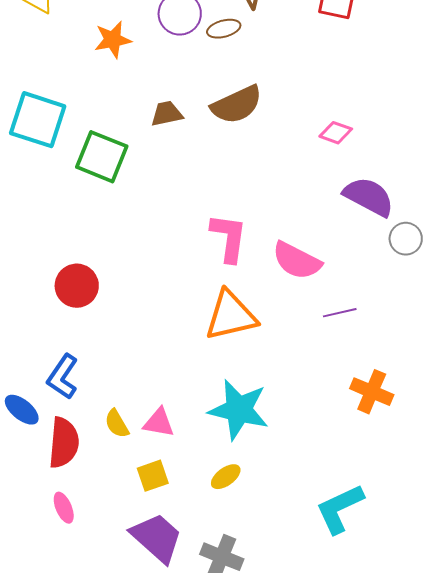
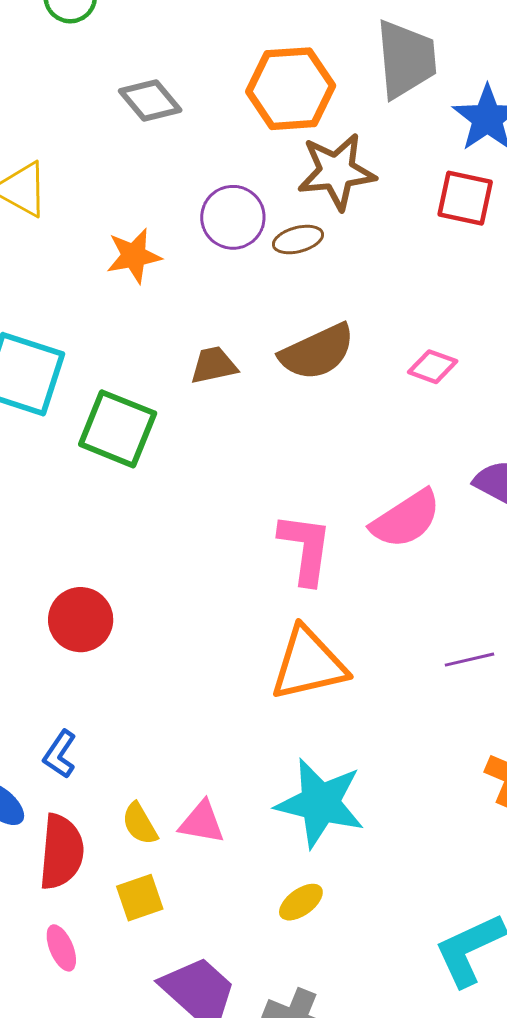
pink diamond: (336, 133) -> (433, 367), moved
pink semicircle: (297, 261) -> (406, 519), moved, turned -60
blue L-shape: (63, 377) -> (60, 754), size x0.7
yellow square: (153, 476) -> (140, 898), moved

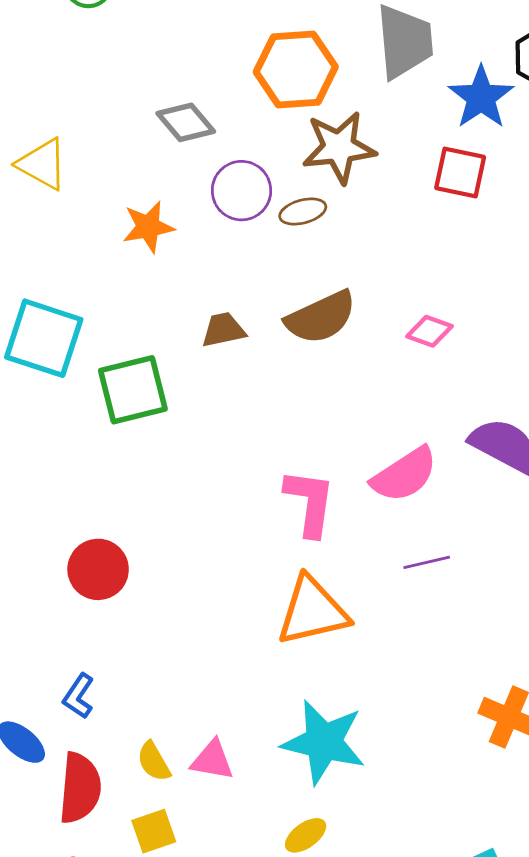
gray diamond: (150, 100) -> (186, 122), moved
green square: (118, 429) -> (133, 390), turned -36
purple line: (470, 660) -> (427, 562), moved

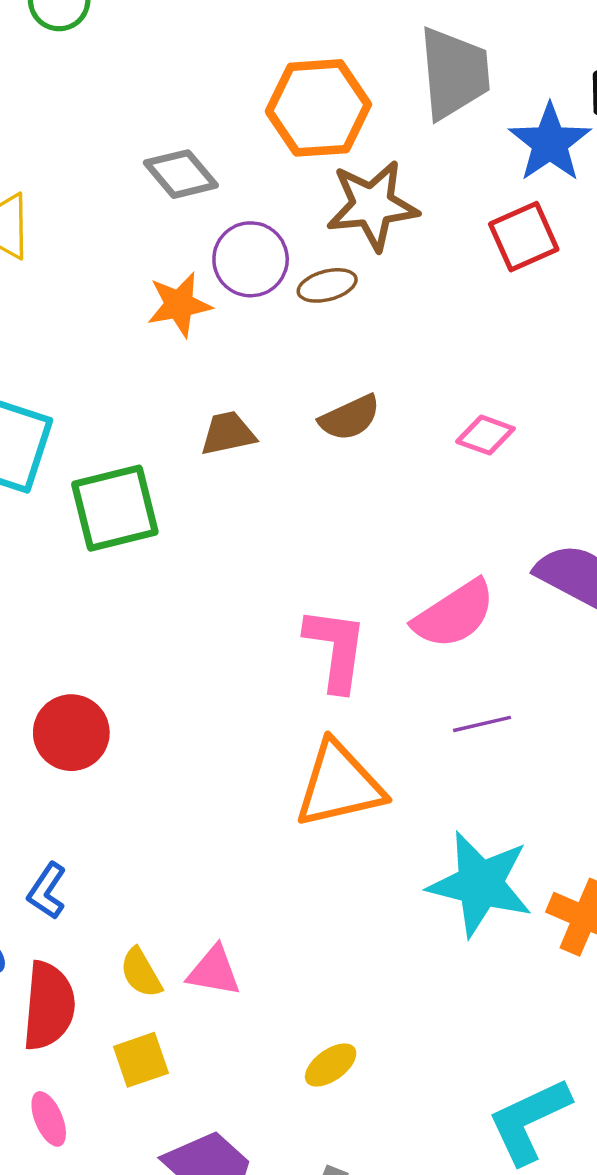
red square: (460, 172) -> (524, 237), turned -36
orange star: (148, 227) -> (179, 305), moved
brown semicircle: (321, 317) -> (350, 418), size x0.7
cyan star: (324, 742) -> (480, 884), moved

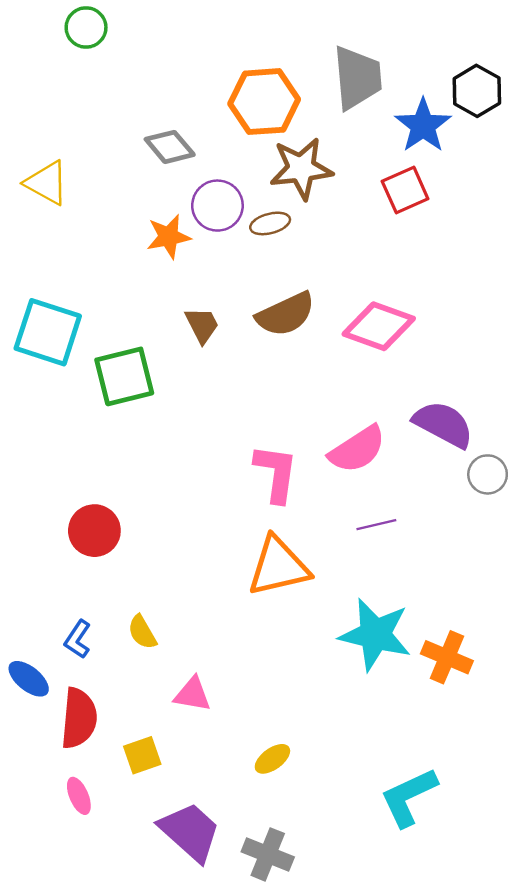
brown semicircle: (350, 418) -> (286, 314), size x1.4
brown trapezoid: (228, 433) -> (202, 325), turned 75
pink diamond: (485, 435) -> (379, 326), size x1.8
yellow semicircle: (141, 973) -> (142, 632), moved

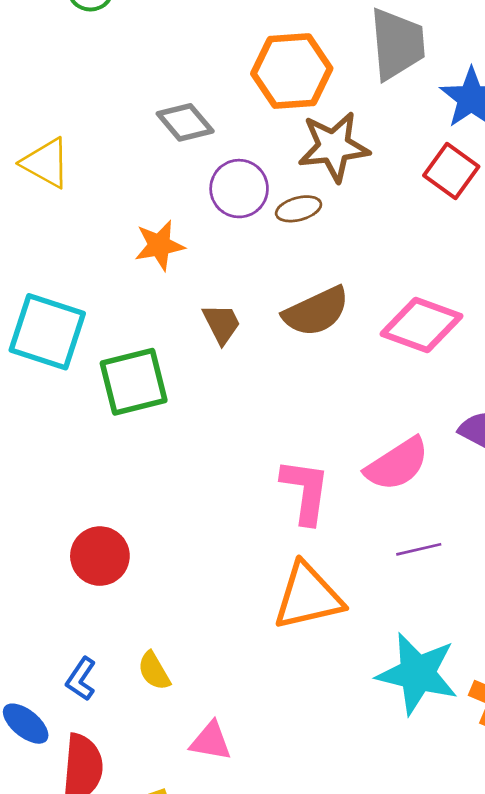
red square: (405, 190) -> (451, 171), turned -30
orange star: (168, 237) -> (159, 245), moved

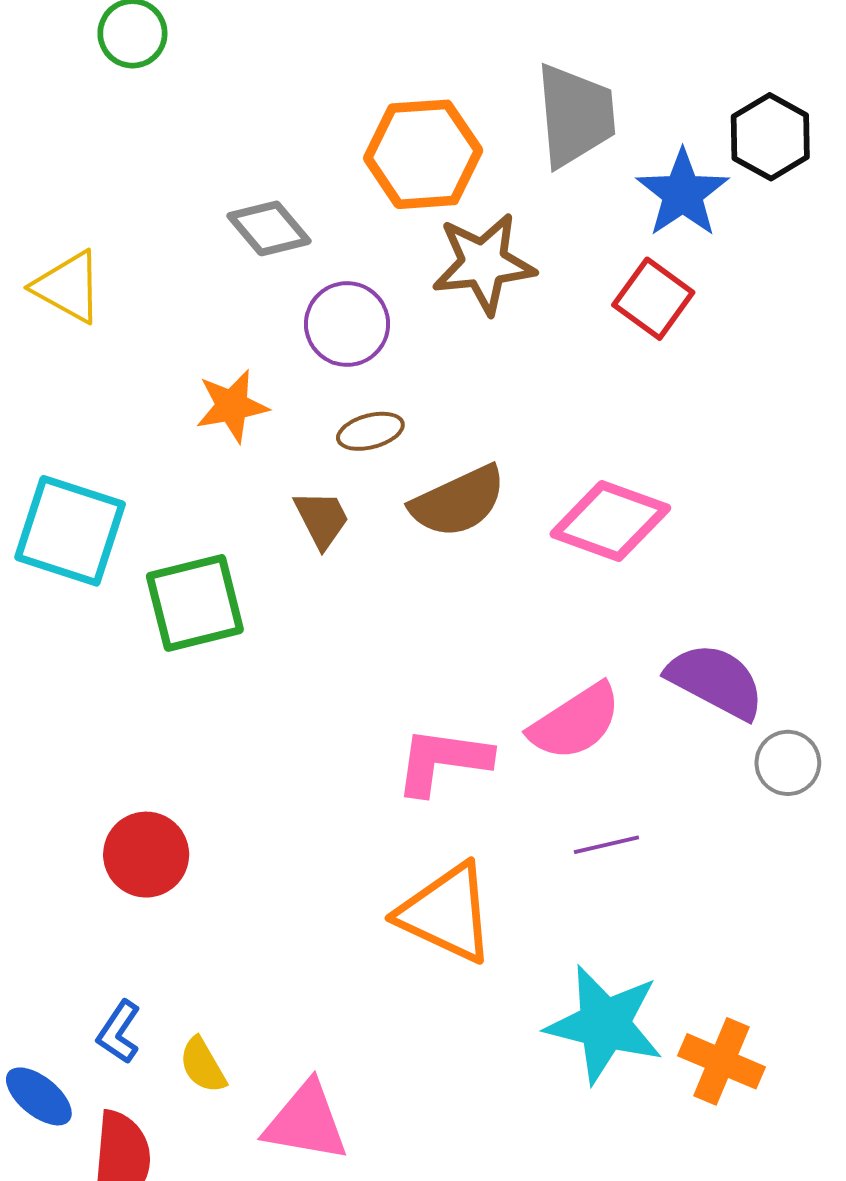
brown ellipse: (299, 209) -> (370, 431), moved
pink L-shape: (305, 491) -> (443, 761), turned -90
orange triangle: (308, 597) -> (447, 913), turned 38
yellow semicircle: (154, 671) -> (203, 1065), moved
pink triangle: (211, 741) -> (306, 1122), size x1.4

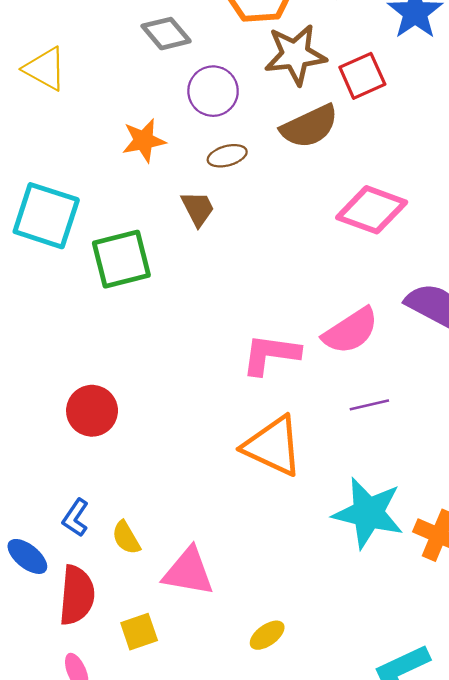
red square: (653, 299) -> (362, 76), moved, turned 30
brown semicircle: (458, 502) -> (309, 126), moved

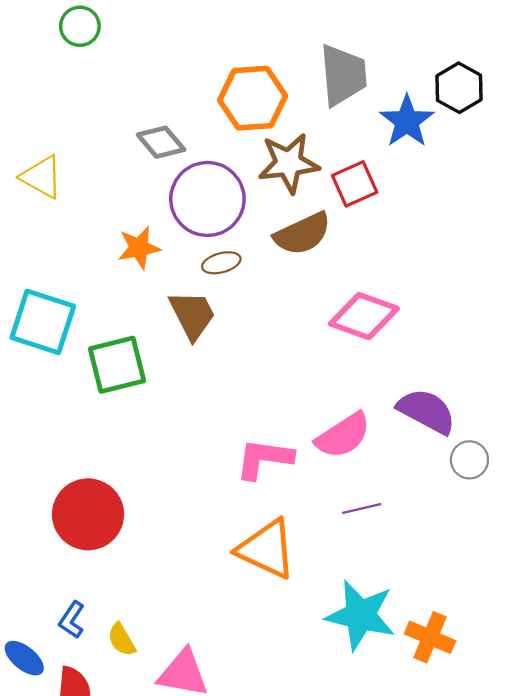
purple circle: (213, 91) -> (207, 199), size x1.5
brown trapezoid: (198, 209) -> (192, 315), size x1.4
red circle: (92, 411) -> (88, 514), size x1.4

